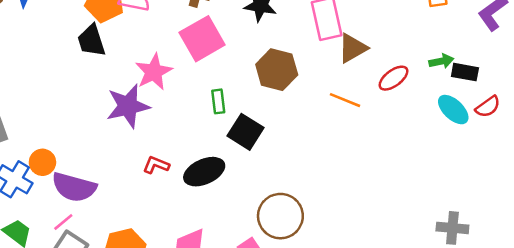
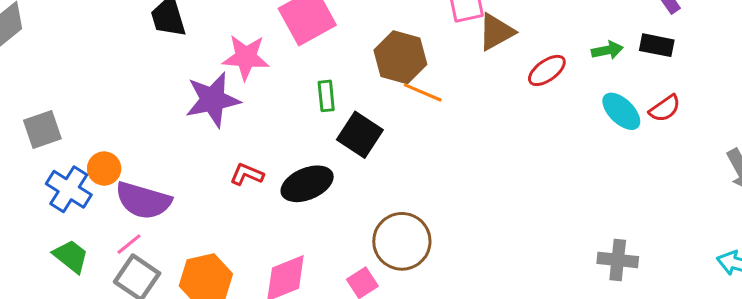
pink star: (154, 72) -> (246, 57), turned 30
black rectangle: (465, 72) -> (657, 45), moved
orange line: (345, 100) -> (423, 92), moved

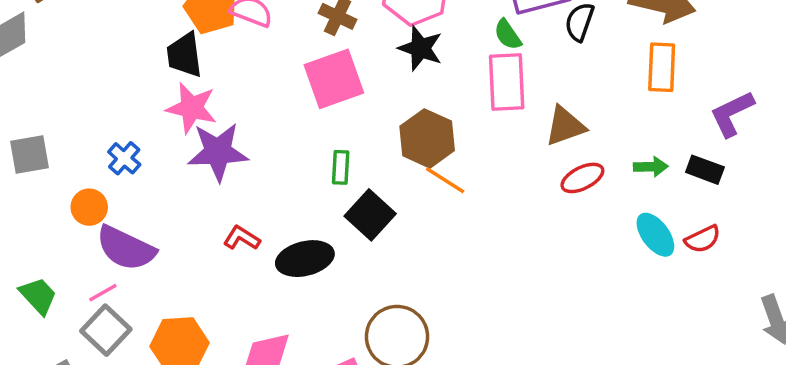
brown triangle: (496, 32) -> (565, 126), moved
pink star: (246, 57) -> (192, 108), moved
blue cross: (69, 189) -> (124, 158), moved, size x0.7

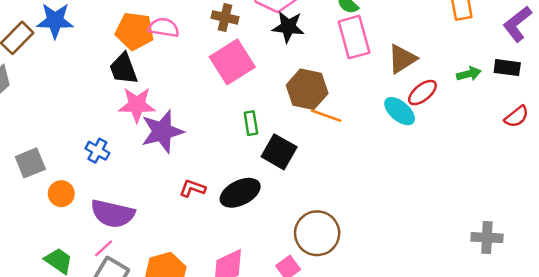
orange circle: (89, 207) -> (61, 194), moved
cyan ellipse: (655, 235) -> (400, 111), moved

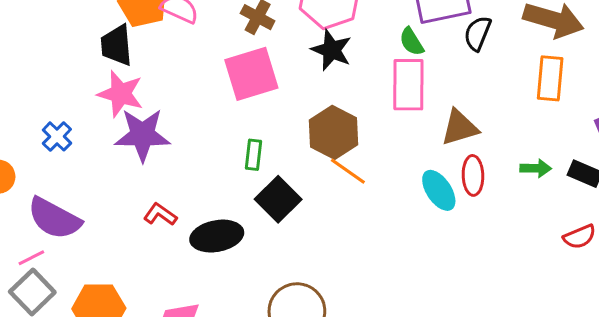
red ellipse: (422, 93) -> (473, 175), turned -68

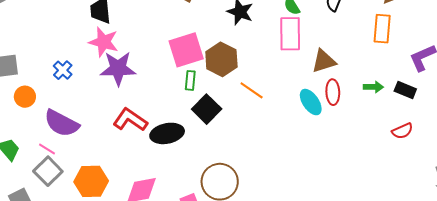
pink square: (251, 74) -> (186, 50), moved
brown hexagon: (333, 132) -> (221, 59), moved
red L-shape: (160, 214) -> (130, 120), size x1.6
pink line: (31, 258) -> (47, 149), turned 60

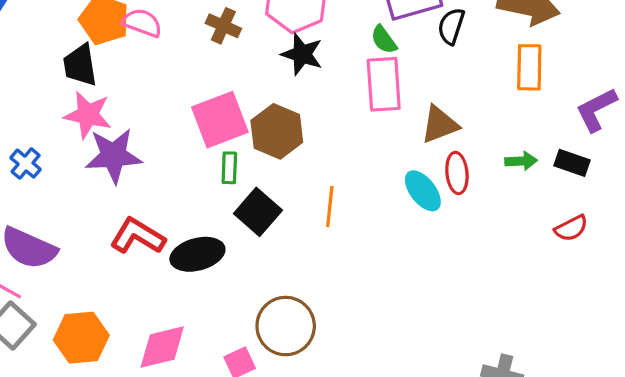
orange line: (252, 90) -> (330, 207), moved, turned 65

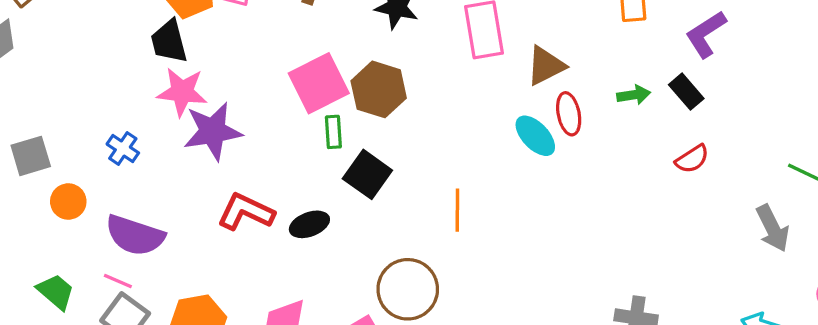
black rectangle: (572, 163) -> (686, 92), turned 36
orange line: (330, 207) -> (457, 210), moved
black ellipse: (197, 254) -> (309, 224), size x0.7

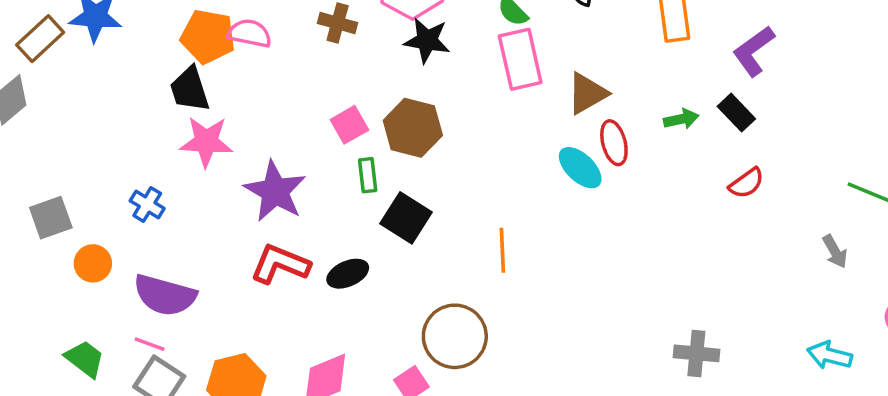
pink square: (319, 83) -> (349, 125), size x0.6
purple star: (213, 131) -> (275, 191), moved, turned -30
gray arrow: (773, 228) -> (835, 251), size x0.7

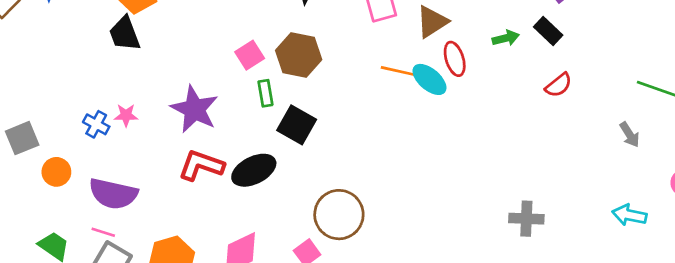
pink star: (206, 142) -> (126, 115), moved, size x0.6
orange line: (502, 250) -> (398, 71), moved, turned -72
black ellipse: (348, 274) -> (254, 170), size x1.4

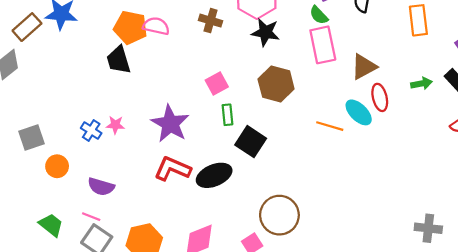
brown hexagon: (299, 55) -> (276, 84), moved
orange line: (398, 71) -> (330, 126), moved
purple semicircle: (113, 194) -> (101, 187), size x0.7

